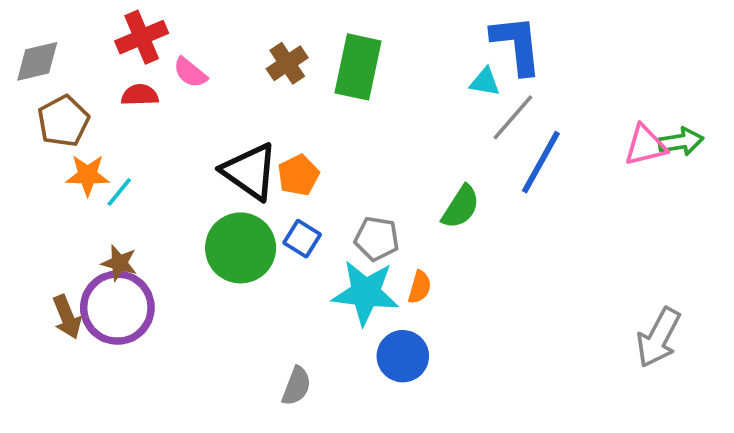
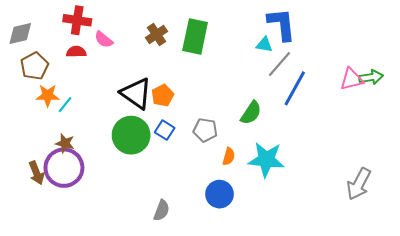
red cross: (142, 37) -> (77, 20), turned 32
cyan star: (366, 293) -> (266, 160), moved

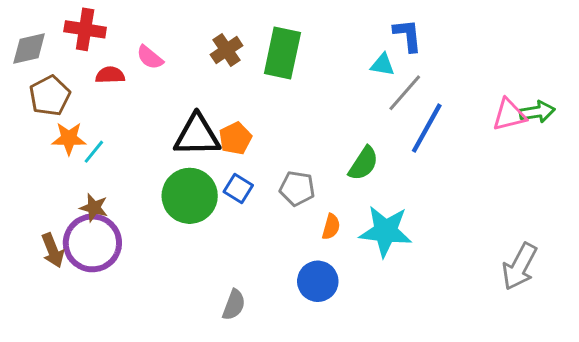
red cross: (77, 20) -> (85, 29), moved
blue L-shape: (282, 24) -> (408, 35), size x0.7
black triangle: (136, 93) -> (197, 135), turned -36

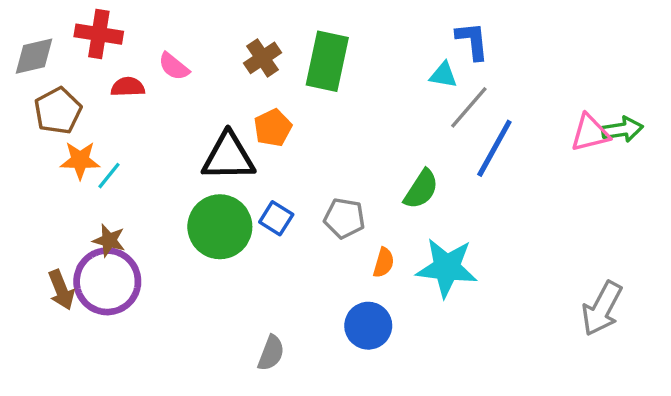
orange pentagon: (235, 138) -> (273, 128), moved

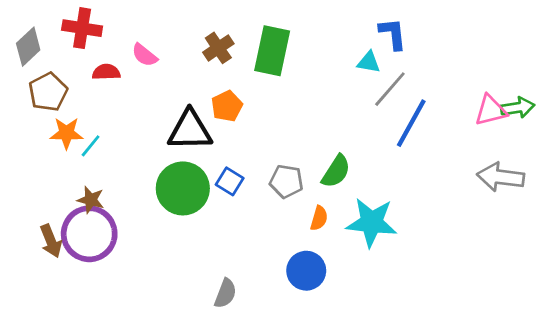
gray diamond: (34, 56) -> (28, 47), turned -30
green semicircle: (421, 189) -> (336, 171), moved
gray arrow: (602, 309) -> (501, 177), moved, turned 69

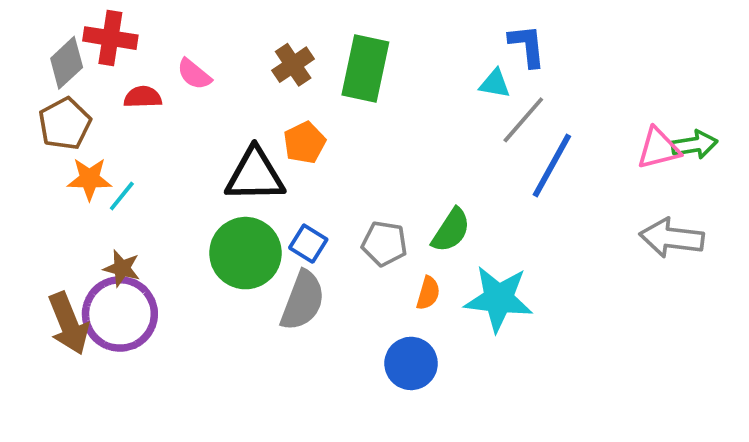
gray diamond: (28, 47) -> (67, 63), moved
brown arrow: (51, 241) -> (69, 323), size x1.4
gray semicircle: (225, 293) -> (303, 301), moved, size x1.5

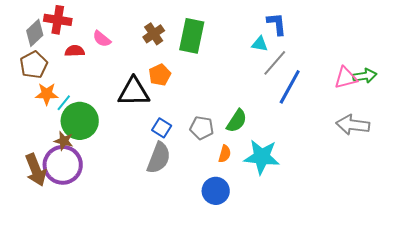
green circle: (245, 253) -> (80, 121), moved

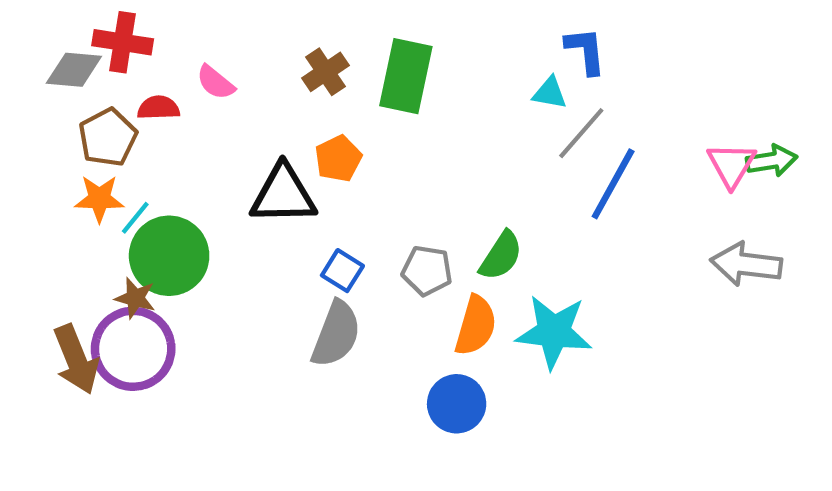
gray diamond: (35, 33) -> (74, 70), turned 48
brown pentagon: (34, 65) -> (108, 137), moved
pink triangle: (346, 78) -> (731, 165), turned -45
orange semicircle: (225, 154) -> (476, 326), size x1.6

